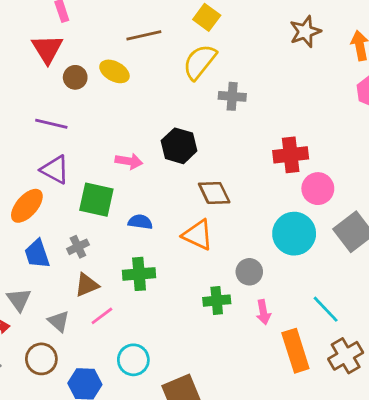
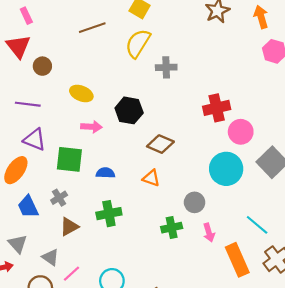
yellow ellipse: (114, 71) -> (81, 94), moved
brown diamond: (214, 193) -> (160, 144), turned -35
orange triangle: (198, 235) -> (151, 178), size x0.7
pink line: (102, 316) -> (72, 274), moved

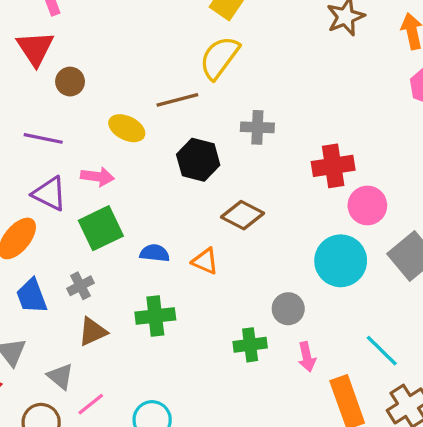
brown line: (92, 28) -> (177, 100), moved
gray cross: (166, 67) -> (257, 127), moved
pink arrow: (91, 127) -> (97, 177), moved
green square: (69, 159) -> (101, 228), turned -36
orange triangle: (151, 178) -> (205, 261), moved

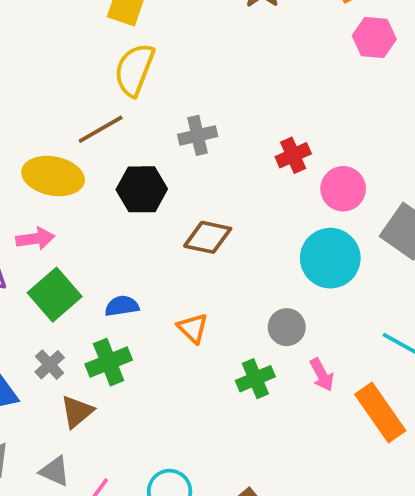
yellow ellipse: (127, 128) -> (53, 176), size x1.4
red cross: (333, 166) -> (293, 155), size x0.7
orange triangle: (205, 261) -> (193, 328), moved, turned 36
green cross: (155, 316) -> (109, 362), moved

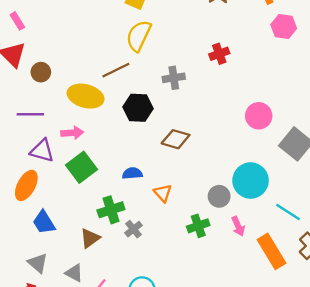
red cross: (293, 155) -> (219, 54), moved
cyan circle: (330, 258) -> (251, 181), moved
blue semicircle: (122, 306) -> (132, 173), moved
gray cross: (50, 365) -> (133, 229), moved

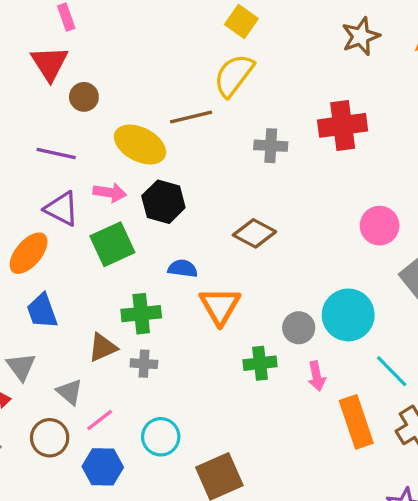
red cross: (219, 54) -> (343, 125), size x1.6
black hexagon: (138, 108) -> (163, 202), moved
orange triangle: (163, 193) -> (220, 306), size x1.5
gray cross: (133, 229) -> (144, 364), moved, turned 30

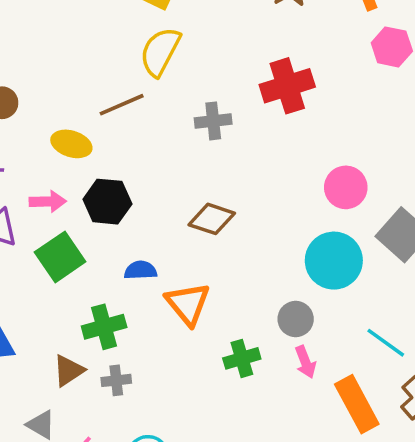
yellow ellipse: (140, 145) -> (71, 144), size x0.7
cyan circle: (348, 315) -> (334, 261), moved
gray circle: (299, 328) -> (296, 319), moved

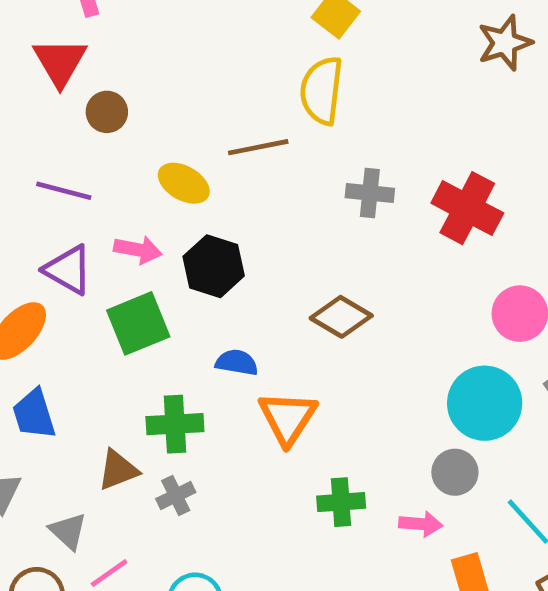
yellow semicircle: (160, 52) -> (322, 90), turned -33
red cross: (287, 86) -> (467, 208), moved, turned 33
gray circle: (296, 319) -> (455, 472), moved
pink arrow: (305, 362) -> (421, 524), turned -76
gray cross: (116, 380) -> (176, 496), turned -32

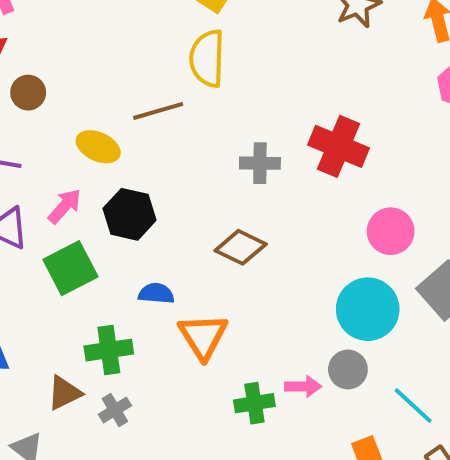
gray cross: (370, 193) -> (260, 163), moved
pink arrow: (138, 250) -> (65, 206), turned -54
pink arrow: (421, 524) -> (303, 386), moved

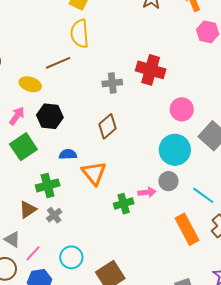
brown diamond: (241, 247) -> (108, 126), turned -60

